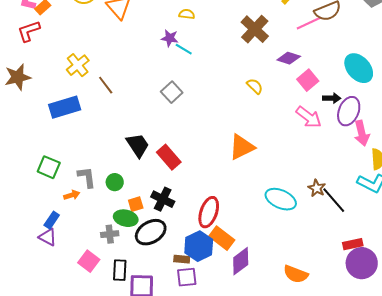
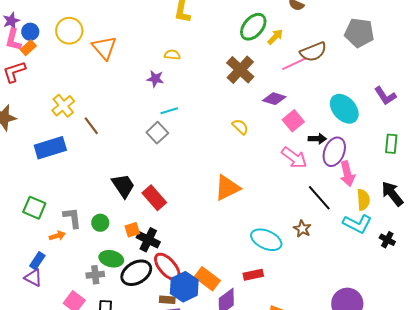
cyan line: (184, 49) -> (169, 111), moved, turned -48
black line: (334, 200) -> (319, 198), moved
orange square: (136, 204) -> (132, 230), moved
red ellipse: (209, 212) -> (167, 267), moved, turned -60
red rectangle: (353, 244) -> (253, 275), moved

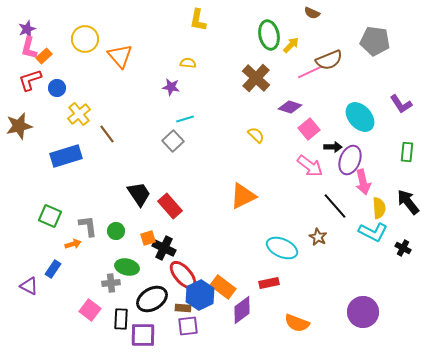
green ellipse: (253, 27) -> (269, 35), turned -52
blue circle: (30, 32) -> (57, 88), moved
black ellipse: (136, 273) -> (152, 299), moved
purple triangle: (33, 278) -> (29, 286), moved

